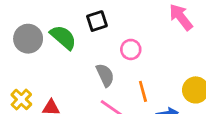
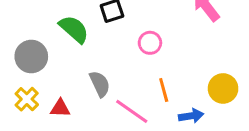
gray circle: (28, 39) -> (31, 57), moved
gray semicircle: (105, 75) -> (100, 84), moved

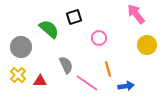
yellow circle: (223, 88) -> (147, 45), moved

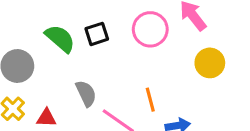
black square: (74, 17) -> (97, 34), moved
pink circle: (99, 38) -> (150, 29), moved, size x1.5

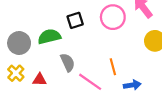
green semicircle: (60, 38) -> (49, 37), moved, turned -55

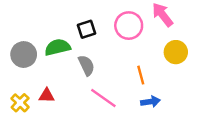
gray semicircle: (68, 62) -> (86, 65), moved
orange line: (113, 67) -> (141, 75), moved
yellow cross: (16, 73) -> (20, 103), moved

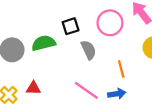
gray semicircle: (86, 65) -> (89, 50), moved
blue arrow: (150, 102) -> (117, 94), moved

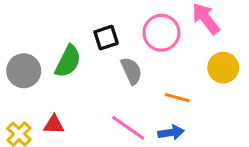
green semicircle: (44, 43) -> (68, 61), turned 130
orange line: (121, 69) -> (177, 98), turned -60

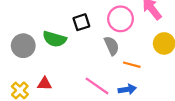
green semicircle: (68, 61) -> (55, 39), turned 80
gray semicircle: (131, 71) -> (112, 46), moved

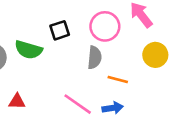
gray semicircle: (112, 46) -> (95, 57), turned 30

